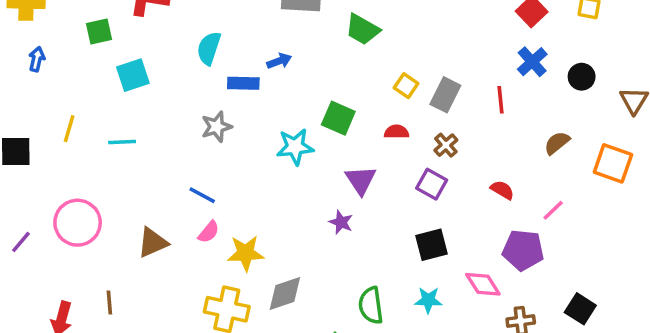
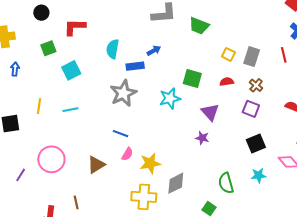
gray star: (217, 127) -> (123, 93), size x1.5

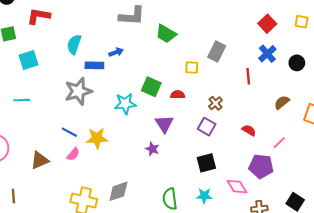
yellow square: (228, 54) -> (192, 68), turned -32
gray rectangle: (252, 57) -> (217, 51), moved
red semicircle: (227, 82) -> (178, 95), moved
yellow star: (150, 163) -> (97, 138), moved

